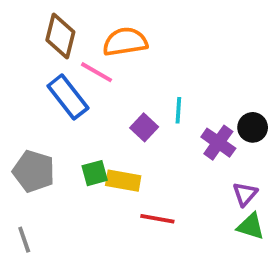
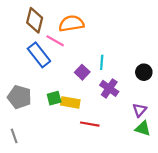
purple cross: (218, 143) -> (109, 88), moved

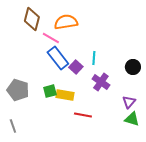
blue rectangle: (39, 55) -> (58, 58), moved

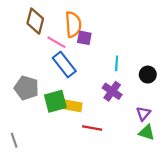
orange semicircle: (66, 22) -> (73, 24), turned 95
cyan line: (94, 58) -> (117, 63), moved
purple square: (76, 67) -> (84, 38), moved, turned -32
gray pentagon: (18, 90) -> (26, 88), moved
green square: (50, 91) -> (55, 101), size x1.5

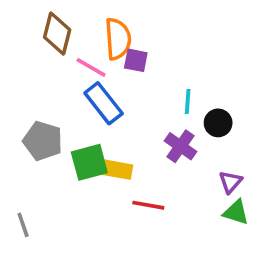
black circle: (148, 75) -> (218, 123), moved

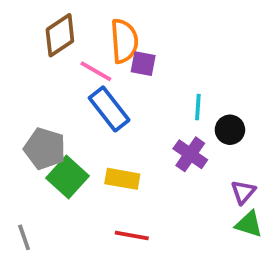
brown diamond: (57, 33) -> (60, 35), turned 42
green square: (89, 162) -> (68, 177), moved, turned -33
red line: (148, 205) -> (132, 235), moved

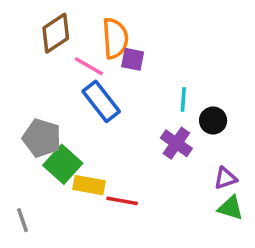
yellow rectangle: (122, 179) -> (89, 185), moved
purple triangle: (243, 192) -> (225, 178), turned 30
red line: (132, 235) -> (122, 201), moved

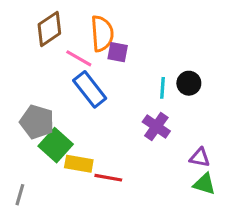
black circle: (213, 121) -> (189, 83), moved
purple triangle: (225, 178) -> (200, 158), turned 30
gray line: (23, 220) -> (20, 195), turned 35

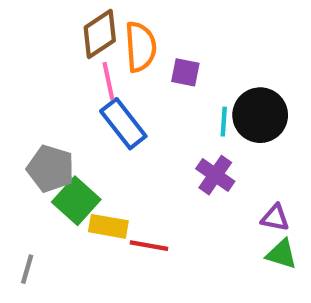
brown diamond: (49, 29) -> (100, 34), moved
purple square: (118, 52) -> (185, 72), moved
pink line: (79, 58) -> (108, 81), turned 48
black circle: (189, 83) -> (260, 115), size x1.6

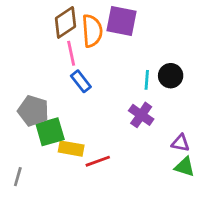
purple square: (185, 72) -> (122, 21), moved, size x1.6
black circle: (260, 115) -> (171, 76), size x0.7
blue rectangle: (123, 124) -> (81, 81), size x0.7
green square: (76, 201) -> (50, 132), turned 32
red line: (149, 246) -> (98, 161), turned -30

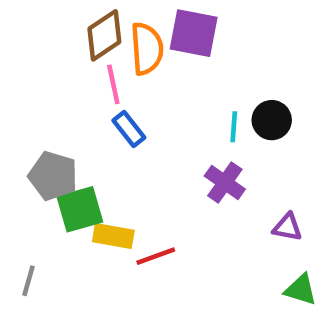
green triangle: (185, 167) -> (301, 290), moved

